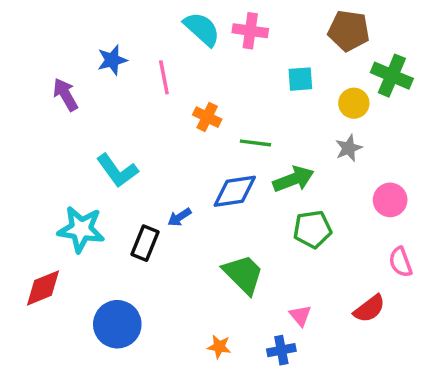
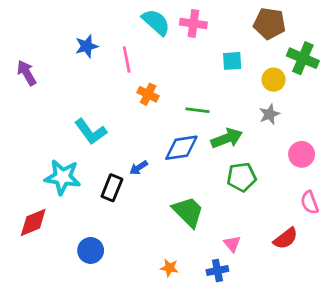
purple arrow: (65, 95) -> (27, 73), moved
orange cross: (207, 117) -> (148, 94), moved
blue circle: (117, 324) -> (91, 250), size x0.7

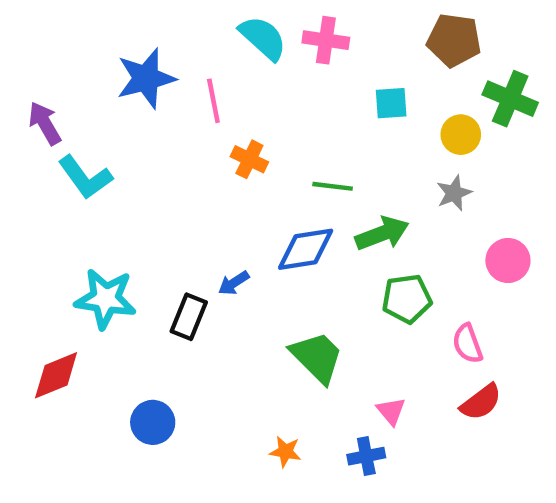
blue star: (87, 46) -> (146, 78), size x1.5
cyan L-shape: (91, 132) -> (85, 177), moved
pink semicircle: (310, 202) -> (467, 344), moved

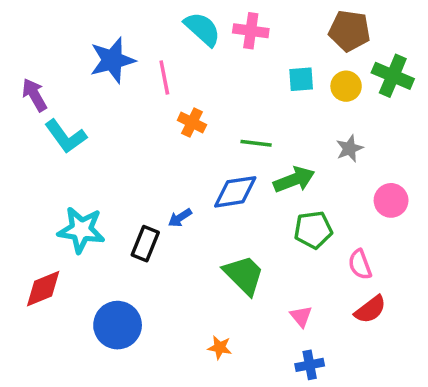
yellow circle: (461, 135) -> (346, 86), moved
blue circle: (153, 422) -> (118, 325), size x1.4
blue cross: (366, 456) -> (310, 365), moved

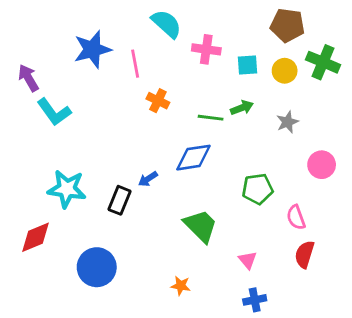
pink cross: (251, 31) -> (206, 49), moved
green arrow: (294, 180) -> (242, 108), moved, size x0.7
red semicircle: (370, 309) -> (305, 254), turned 144

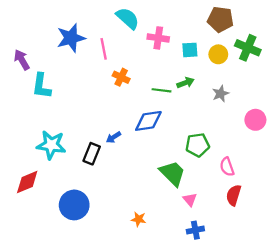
cyan L-shape: (54, 112) -> (41, 86), turned 44
pink circle: (322, 165) -> (255, 120), moved
green trapezoid: (201, 226) -> (172, 173), moved

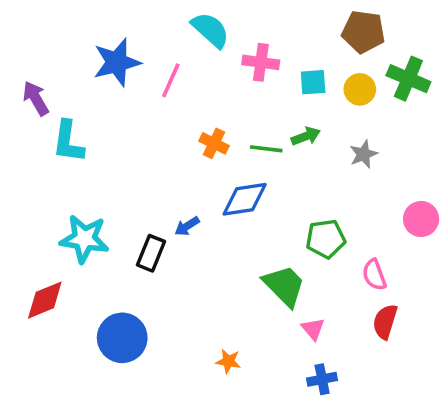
pink line: (104, 49) -> (171, 80), turned 35
orange cross: (121, 77) -> (214, 143), moved
pink circle: (255, 120) -> (421, 219), moved

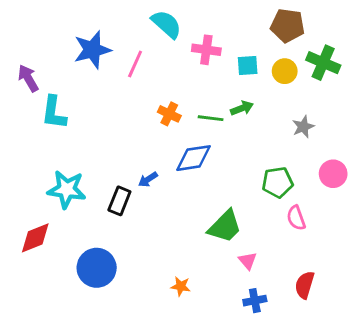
gray star: (363, 154) -> (303, 127), moved
green pentagon: (326, 239) -> (278, 182), moved
green trapezoid: (284, 286) -> (225, 226), turned 90
red semicircle: (385, 322) -> (305, 285), moved

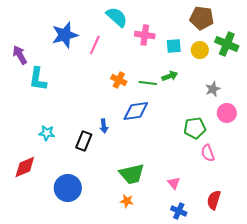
pink circle: (333, 174) -> (227, 113), moved
blue arrow: (148, 179) -> (104, 126), turned -64
cyan star: (67, 189) -> (47, 133), size x0.6
green trapezoid: (225, 226) -> (132, 174), moved, turned 32
blue cross: (255, 301) -> (179, 211), turned 35

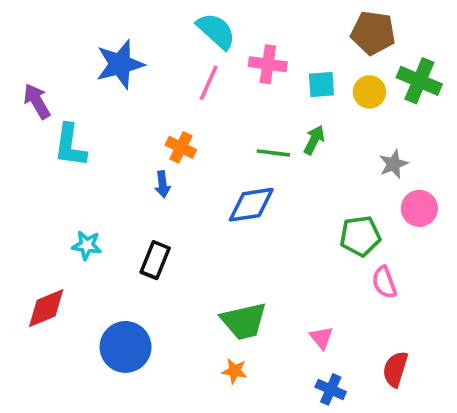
pink line: (95, 45) -> (209, 83), moved
green arrow: (170, 76) -> (314, 140), turned -42
orange cross: (119, 80) -> (181, 147), moved
blue arrow: (104, 126) -> (162, 184), moved

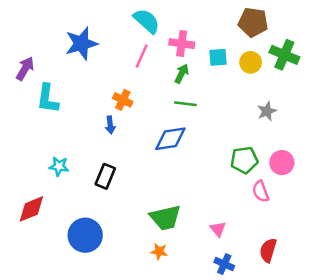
purple arrow: (37, 101) -> (25, 69), turned 60
green arrow: (314, 140) -> (182, 74), moved
pink circle: (419, 208) -> (282, 163), moved

